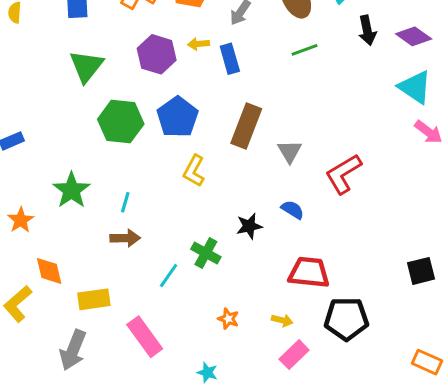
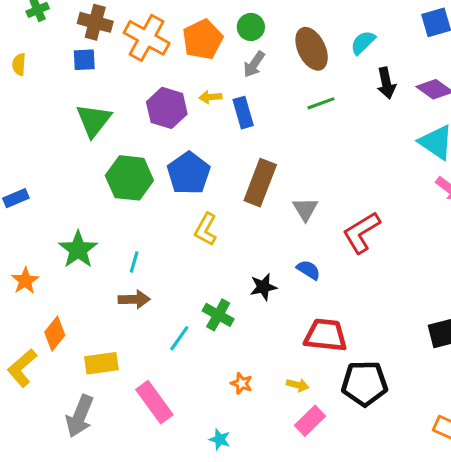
orange diamond: (49, 271) -> (55, 334), turned 52

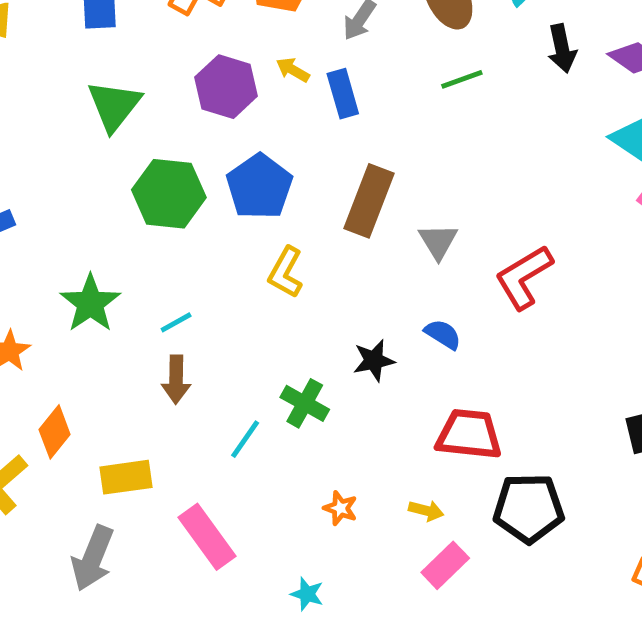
yellow arrow: (210, 97) -> (293, 70), turned 35
cyan line: (134, 262) -> (176, 322), turned 45
brown arrow: (134, 299) -> (176, 380), turned 92

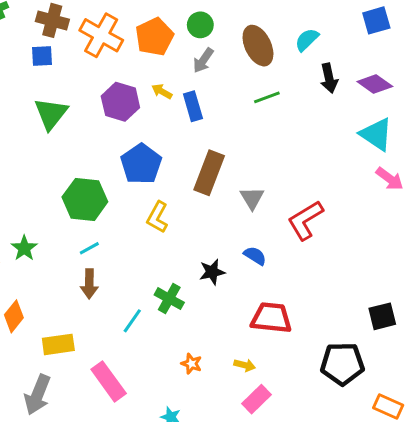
green hexagon: (169, 194) -> (85, 199), moved
green star: (90, 303) -> (24, 248), moved, size x0.7
black pentagon: (529, 508) -> (342, 364), moved

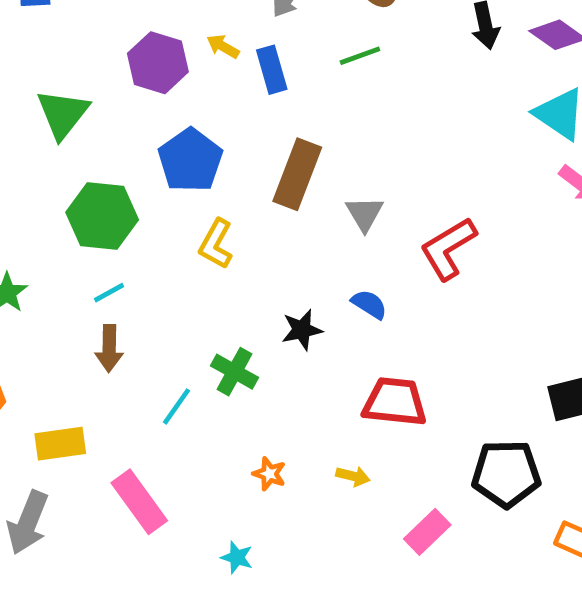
green line: (267, 97) -> (360, 56), moved
green triangle: (51, 114) -> (63, 114), moved
pink rectangle: (257, 399) -> (427, 532), moved

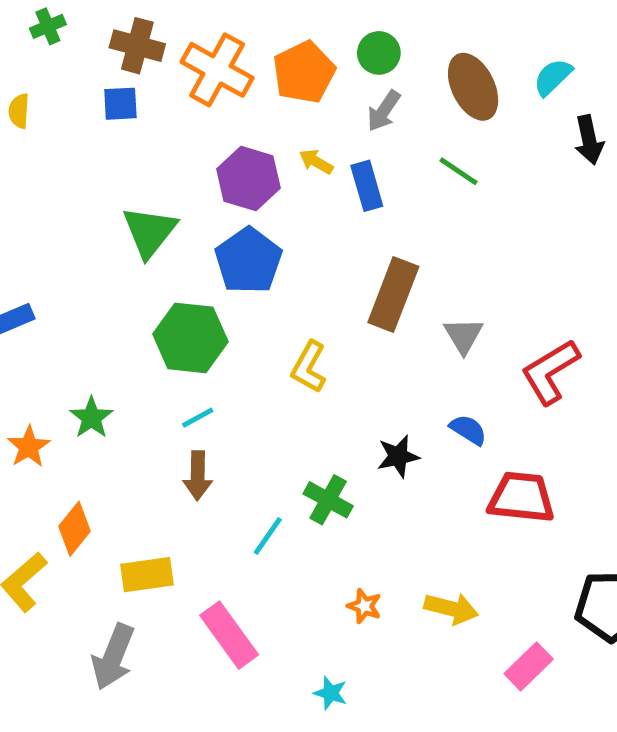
green line: (360, 56) -> (459, 171), turned 54
blue pentagon: (190, 160) -> (248, 261), moved
red trapezoid: (395, 402) -> (521, 497), moved
yellow arrow: (353, 476) -> (451, 608), size x1.5

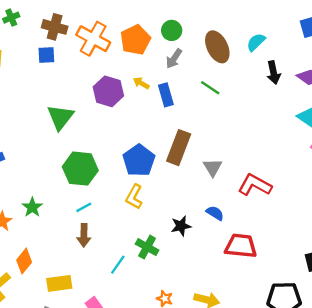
blue pentagon: (248, 261) -> (139, 160), moved
yellow L-shape: (309, 367) -> (134, 197), moved
red L-shape: (550, 372) -> (255, 185), turned 60

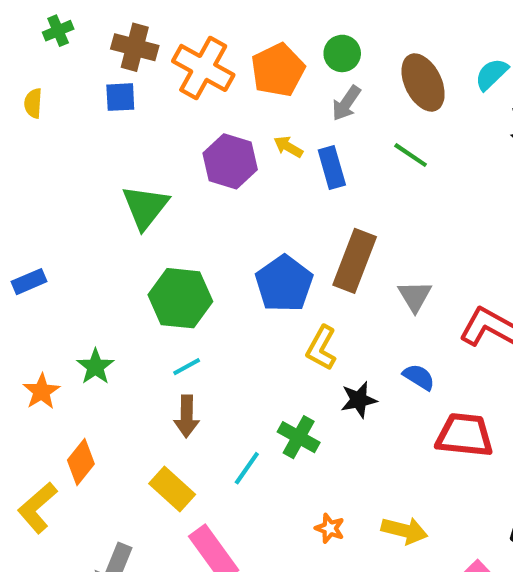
yellow L-shape: (134, 197) -> (321, 348), moved
yellow rectangle: (59, 283) -> (172, 489), moved, turned 50

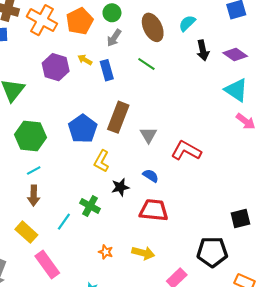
red trapezoid: (465, 435) -> (154, 210), moved

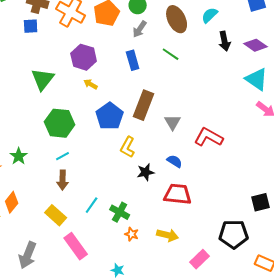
yellow arrow: (85, 60) -> (91, 84), moved
green cross: (90, 206) -> (120, 212), moved

